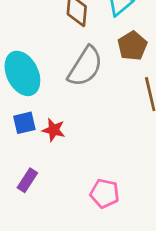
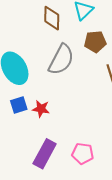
brown pentagon: (132, 46) -> (95, 42), turned 30
purple rectangle: (27, 180) -> (45, 154), moved, size x1.6

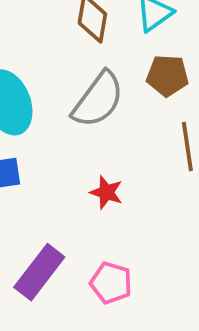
red star: (41, 109) -> (106, 192), moved

